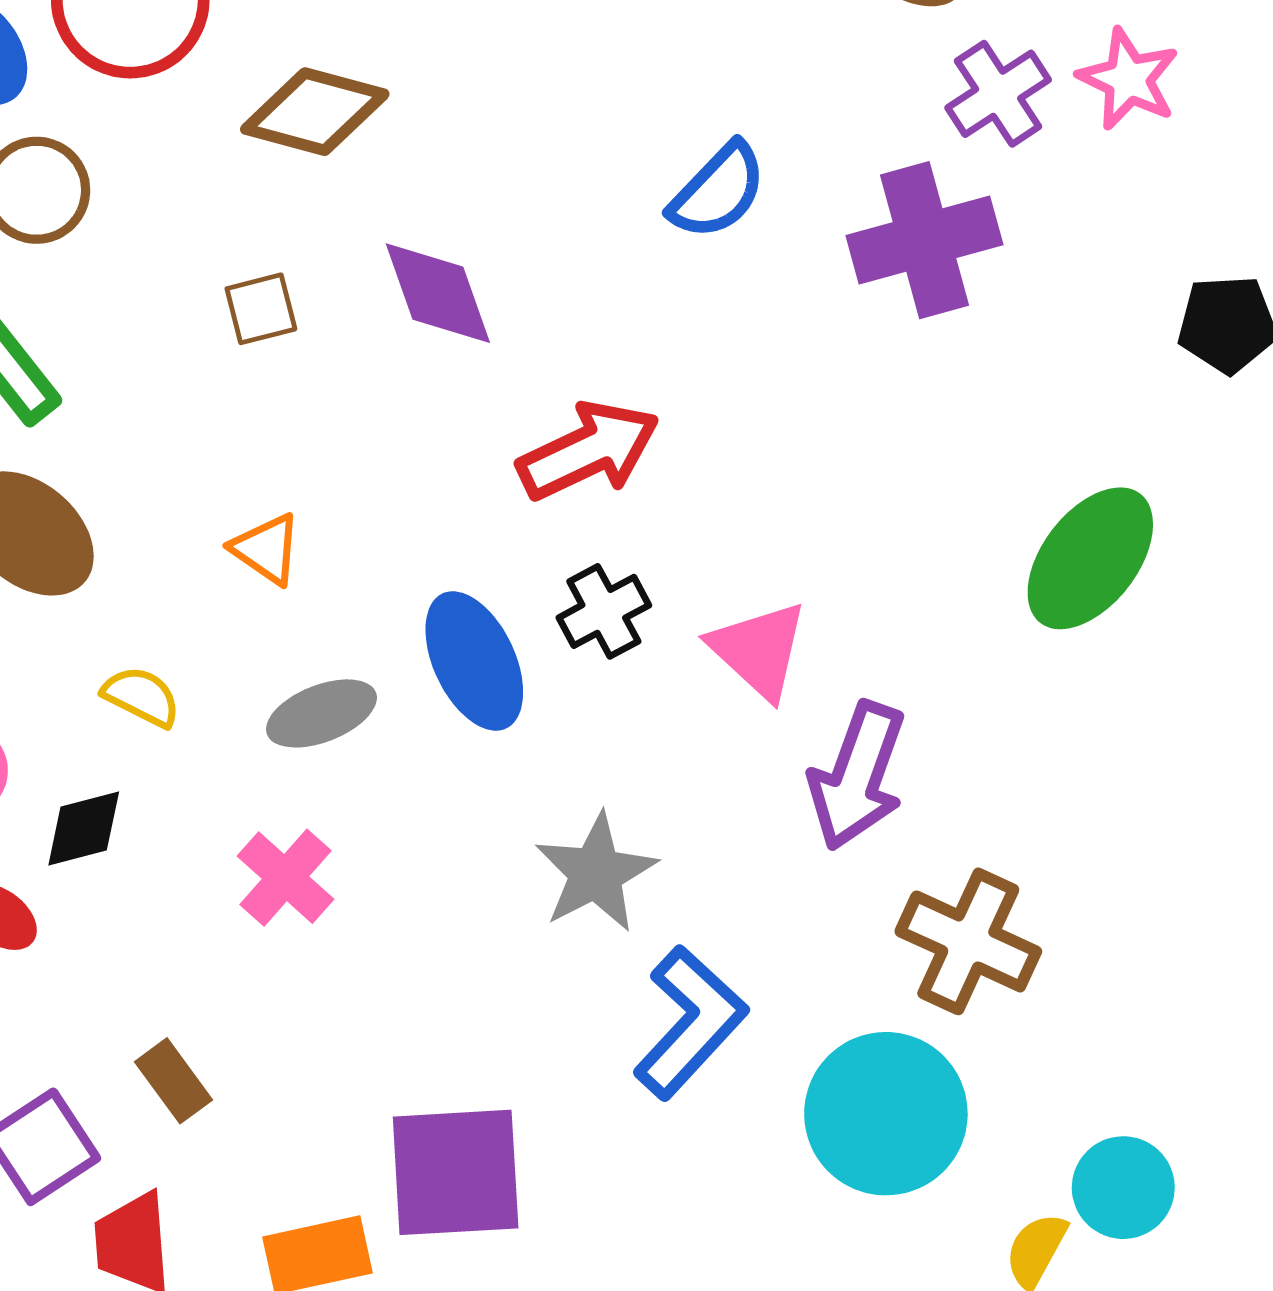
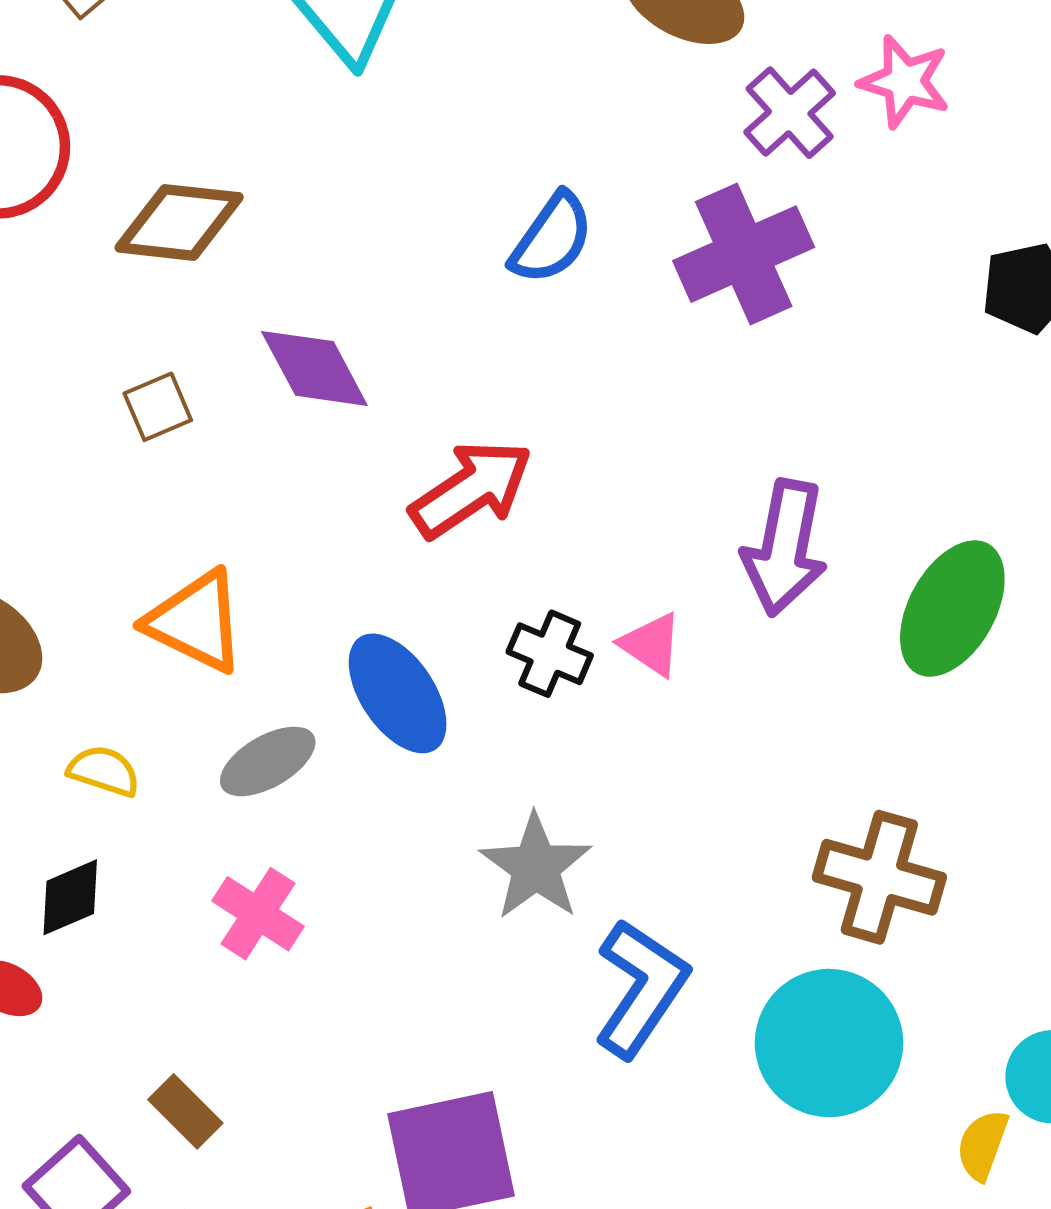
orange triangle: (266, 549) -> (196, 622), size x1.6
green ellipse: (1090, 558) -> (952, 609), moved
black cross: (604, 611) -> (550, 654), moved, turned -30
pink triangle: (759, 650) -> (651, 644), size x0.7
purple arrow: (857, 776) -> (785, 548), moved

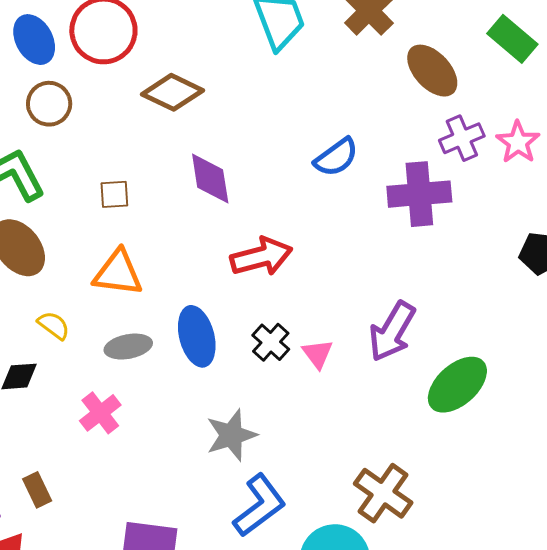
brown square: (158, 407) -> (114, 194), moved
orange triangle: (196, 622) -> (118, 273), turned -38

